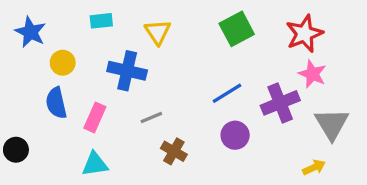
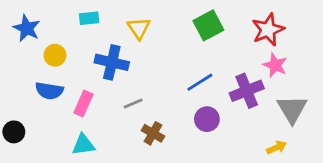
blue semicircle: (56, 103) -> (49, 91), turned -68

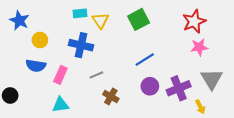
cyan rectangle: (89, 18) -> (80, 13), moved
green square: (208, 25) -> (139, 19), moved
pink star: (275, 65) -> (199, 47), turned -30
purple cross: (247, 91) -> (179, 88), moved
yellow arrow: (277, 148) -> (200, 107), turned 88

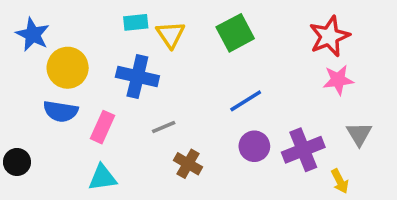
yellow circle: (40, 40) -> (68, 68), size x1.5
gray triangle: (212, 79) -> (359, 134), size x0.7

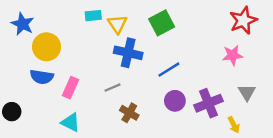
red star: (329, 36) -> (243, 20), moved
blue cross: (137, 76) -> (128, 53), moved
cyan triangle: (102, 178) -> (70, 122), turned 35

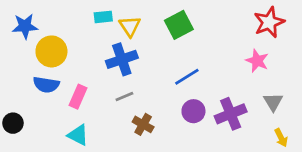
blue star: (22, 24) -> (25, 26), turned -30
blue cross: (128, 53) -> (122, 59), moved, turned -32
pink star: (232, 55) -> (257, 61), turned 30
yellow arrow: (234, 125) -> (281, 138), moved

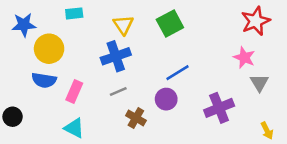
cyan rectangle: (103, 17) -> (74, 13), moved
gray triangle: (273, 102) -> (259, 83), moved
purple circle: (193, 111) -> (166, 99), moved

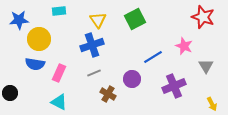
red star: (256, 21) -> (203, 17), turned -30
pink star: (244, 58) -> (184, 46), moved
blue line: (178, 73) -> (153, 57), moved

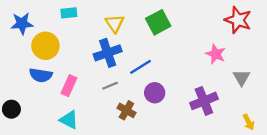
blue line: (153, 57) -> (141, 67), moved

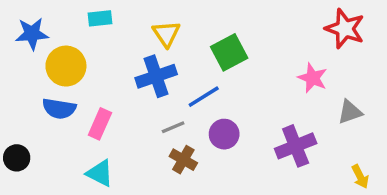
green square: (158, 22) -> (229, 52), moved
gray triangle: (242, 77) -> (350, 112), turned 42
gray line: (110, 86) -> (173, 127), moved

